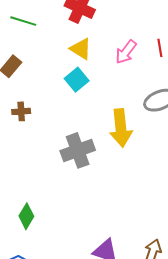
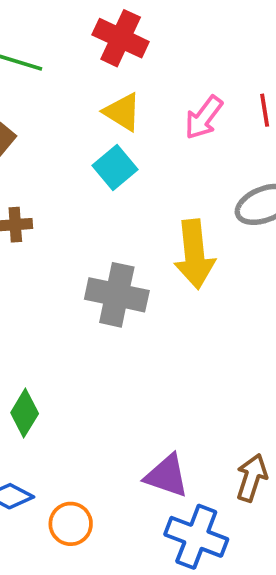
gray cross: (78, 150) -> (117, 295), turned 32

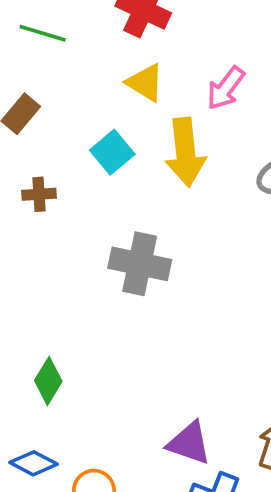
cyan square: (115, 167) -> (112, 152), moved
yellow arrow: (194, 254) -> (185, 152), moved

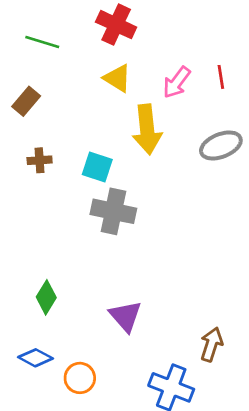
cyan square: (112, 152) -> (97, 167), moved, turned -32
purple triangle: (189, 443) -> (126, 316), moved, turned 30

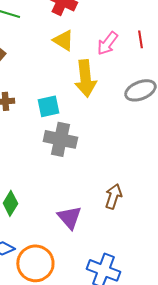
cyan square: (97, 167) -> (48, 106), turned -30
brown arrow: (212, 344) -> (113, 196), moved
orange circle: (80, 378) -> (35, 263), size x1.6

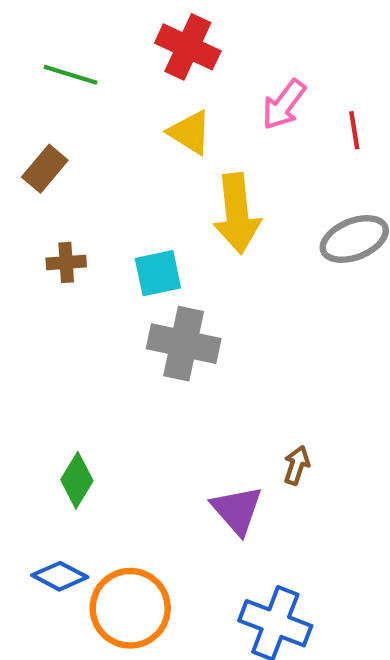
pink arrow: (107, 43) -> (284, 105), moved
brown arrow: (113, 196) -> (297, 465), size x0.7
purple triangle: (69, 217) -> (237, 510), moved

